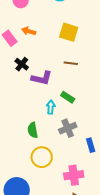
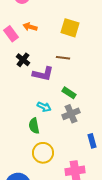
brown line: (71, 63) -> (63, 58), moved
cyan arrow: (51, 107) -> (44, 107), moved, turned 112
gray cross: (68, 128) -> (71, 114), moved

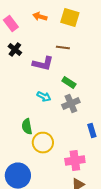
orange arrow: (30, 27) -> (40, 17), moved
black cross: (23, 60) -> (15, 50), moved
green semicircle: (34, 126) -> (27, 127), moved

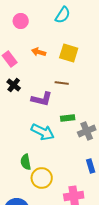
green rectangle: (69, 83) -> (68, 118), turned -40
cyan arrow: (44, 97) -> (43, 132), size x1.6
gray cross: (71, 104) -> (87, 131), moved

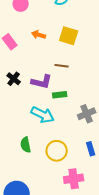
black cross: (14, 85) -> (14, 79), moved
green rectangle: (68, 118) -> (60, 95), moved
yellow circle: (42, 178) -> (57, 151), moved

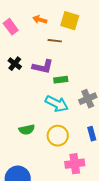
brown line: (62, 66) -> (55, 41), moved
cyan arrow: (43, 115) -> (57, 104), moved
green semicircle: (26, 145) -> (27, 130), turned -91

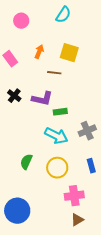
orange arrow: (40, 20) -> (39, 52), turned 96
green semicircle: (27, 130) -> (26, 162), turned 126

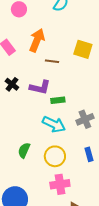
orange arrow: (39, 52) -> (37, 40), size x1.6
yellow square: (69, 53) -> (83, 49), moved
pink cross: (74, 196) -> (60, 184), moved

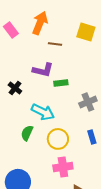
black cross: (12, 84) -> (15, 88), moved
cyan arrow: (54, 124) -> (43, 112), moved

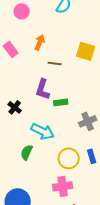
orange arrow: (40, 23) -> (40, 42), size x0.7
purple L-shape: (43, 70) -> (43, 89), turned 95
yellow circle: (58, 139) -> (69, 158), moved

